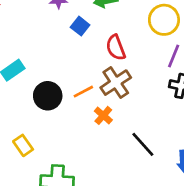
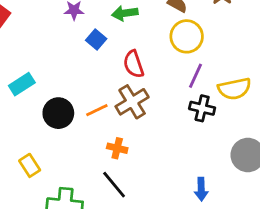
orange cross: (103, 115) -> (117, 148), moved, turned -30
black line: (143, 144) -> (114, 185), moved

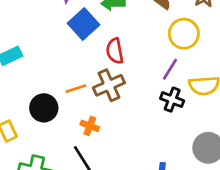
yellow circle: (187, 36) -> (184, 34), moved
blue square: (96, 40) -> (84, 24), size x1.6
black circle: (58, 113) -> (44, 108), moved

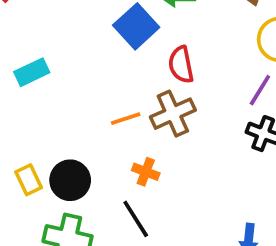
black circle: (44, 108) -> (70, 180), moved

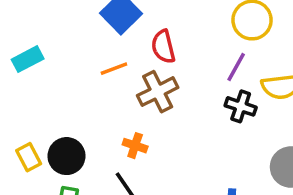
orange line: (126, 119) -> (114, 69), moved

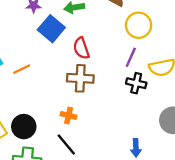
orange line: (114, 69) -> (22, 69), moved
brown cross: (158, 92) -> (80, 78), turned 35

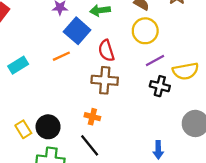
yellow circle: (139, 25) -> (145, 31), moved
purple line: (131, 57) -> (155, 61), turned 36
orange line: (22, 69) -> (61, 56), moved

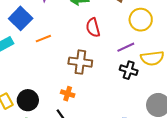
blue square: (77, 31) -> (21, 18), moved
yellow circle: (145, 31) -> (141, 20), moved
red semicircle: (106, 51) -> (93, 28), moved

